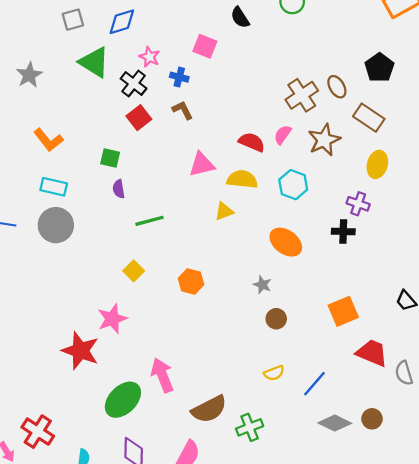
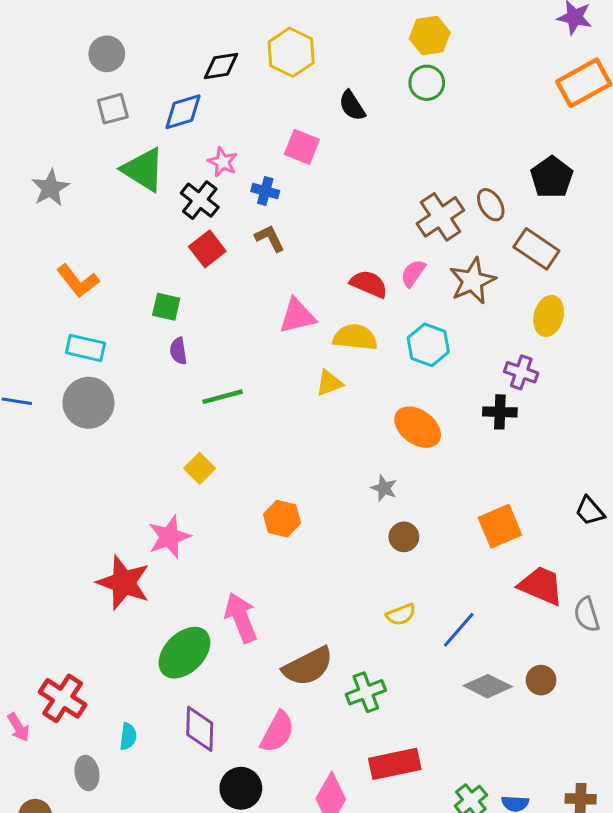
orange hexagon: (191, 281) -> (282, 519), moved

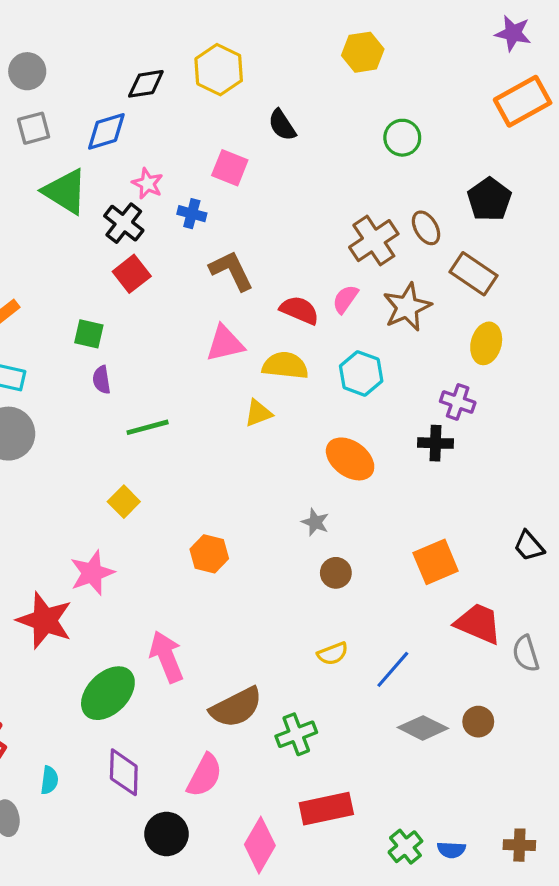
green circle: (427, 83) -> (402, 138), moved
brown L-shape: (270, 238) -> (231, 271), moved, size x1.4

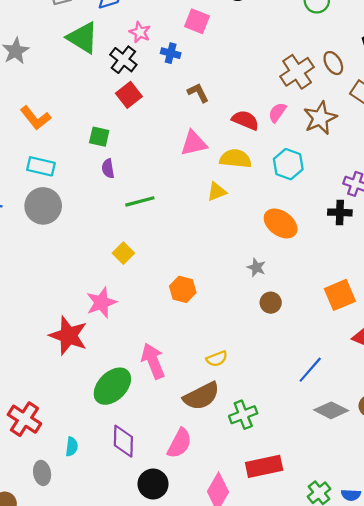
brown L-shape: (231, 271) -> (198, 93), size x0.7
yellow semicircle: (333, 654) -> (217, 359), moved

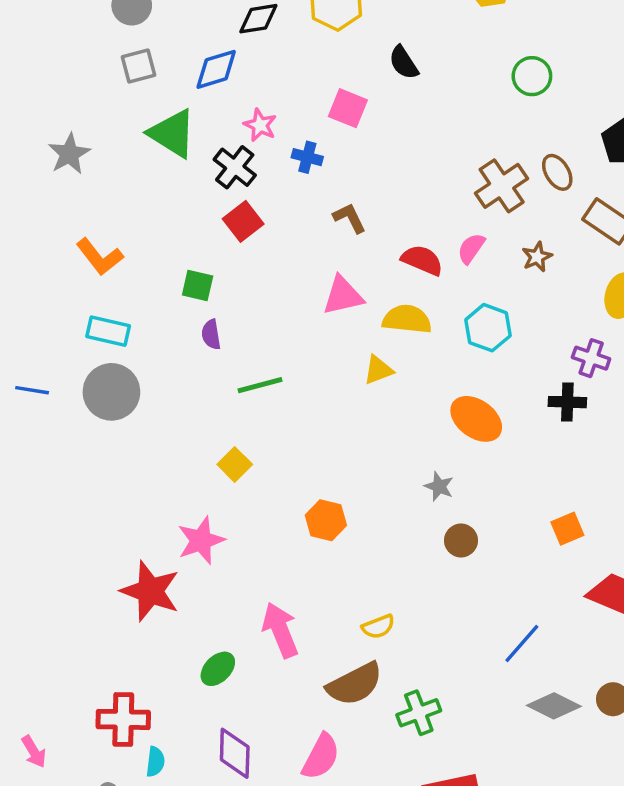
brown star: (320, 118) -> (537, 257), size x0.6
orange square: (340, 295) -> (567, 529), size x0.7
green ellipse: (112, 386) -> (218, 669), size x0.6
red cross: (24, 419) -> (123, 719), moved, turned -32

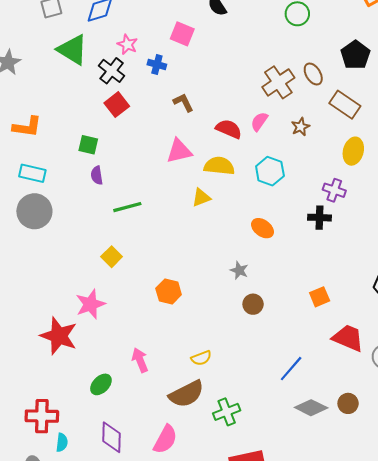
orange L-shape: (100, 257) -> (27, 127), turned -44
orange ellipse: (476, 419) -> (263, 228), size x0.7
pink arrow: (280, 630) -> (140, 360), size x0.7

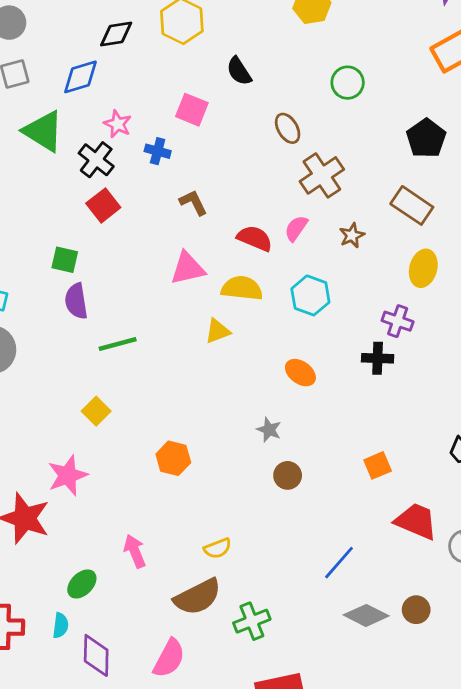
brown ellipse: (313, 74) -> (288, 128), moved
purple semicircle: (97, 175) -> (76, 301), size x1.4
cyan semicircle: (62, 443) -> (60, 625), moved

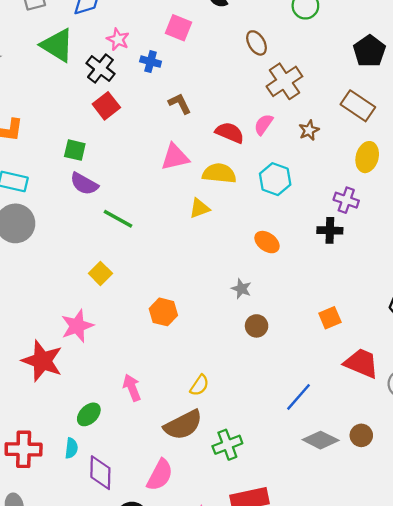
purple semicircle: (76, 301) -> (84, 184), turned -52
green line: (118, 344) -> (118, 219), turned 44
yellow semicircle: (218, 548) -> (199, 385), turned -35

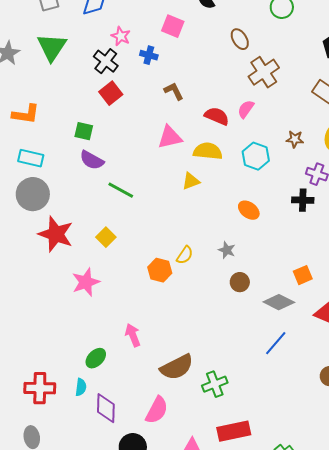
green triangle: (57, 45) -> (52, 47), moved, turned 32
brown star: (309, 130) -> (295, 139), moved, turned 30
red star: (42, 361) -> (56, 234), moved
yellow semicircle: (199, 385) -> (185, 255), moved
gray diamond: (321, 440) -> (279, 302), moved

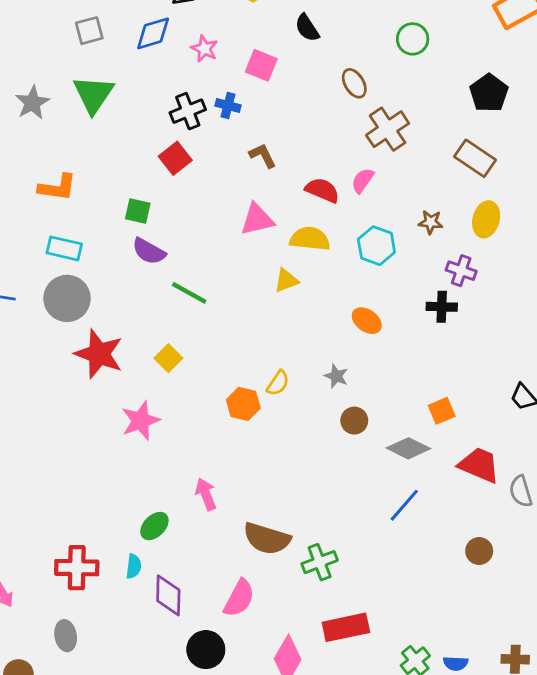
pink star: (121, 36) -> (204, 49), moved
black cross: (106, 61) -> (188, 111), moved, turned 30
brown semicircle: (177, 367) -> (267, 539), turned 44

